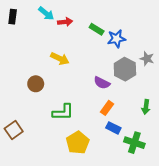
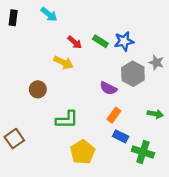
red arrow: (65, 22) -> (75, 42), moved, turned 48
green rectangle: (97, 29) -> (100, 41), moved
green arrow: (146, 107) -> (155, 114), turned -88

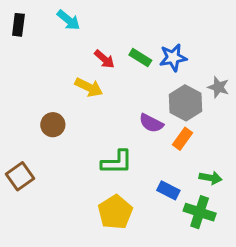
green arrow: (155, 114) -> (211, 178), moved
orange rectangle: (114, 115) -> (182, 139), moved
green L-shape: (67, 120) -> (117, 162), moved
brown square: (14, 139) -> (20, 176), moved

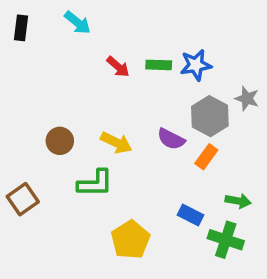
green rectangle: (140, 58) -> (159, 65), turned -30
yellow arrow: (89, 87) -> (116, 143), moved
green L-shape: (117, 162) -> (95, 183), moved

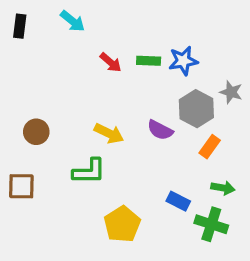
brown circle: (60, 141) -> (36, 132), moved
orange rectangle: (206, 157) -> (210, 147), moved
brown square: (23, 199) -> (21, 186), turned 36

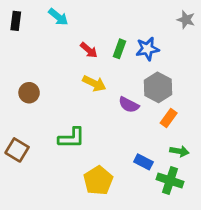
green rectangle: (149, 61) -> (119, 49), turned -72
gray star: (231, 92) -> (186, 20), moved
brown circle: (36, 132) -> (29, 93), moved
yellow arrow: (109, 133) -> (94, 83), moved
brown square: (21, 186) -> (17, 150), turned 30

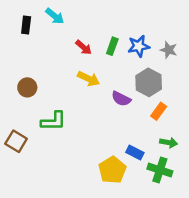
gray star: (186, 20) -> (169, 50), moved
black rectangle: (16, 21) -> (26, 25), moved
green L-shape: (72, 138) -> (54, 121), moved
yellow pentagon: (98, 180) -> (112, 170), moved

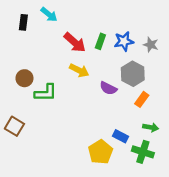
red arrow: (84, 47) -> (75, 42), size x1.5
green L-shape: (54, 121) -> (46, 93), moved

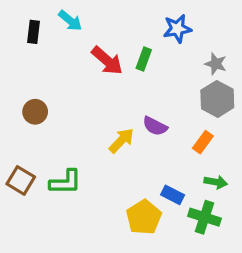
blue star: (124, 41) -> (177, 29), moved
yellow arrow: (79, 70) -> (121, 141), moved, turned -72
gray hexagon: (133, 74) -> (217, 99), moved
green L-shape: (46, 93) -> (65, 182), moved

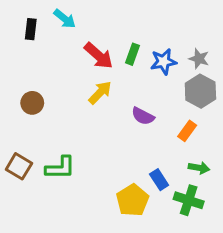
blue star: (177, 29) -> (164, 62), moved
yellow arrow: (121, 141) -> (100, 93), moved
blue rectangle: (173, 195) -> (159, 180), turned 30

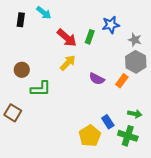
blue star: (164, 62) -> (111, 25), moved
orange rectangle: (187, 131) -> (122, 81), moved
green L-shape: (60, 168) -> (41, 89), moved

